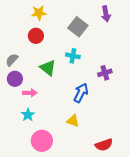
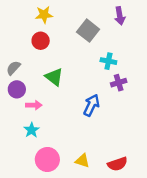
cyan cross: (73, 56) -> (108, 61), moved
yellow triangle: (73, 121) -> (82, 161), moved

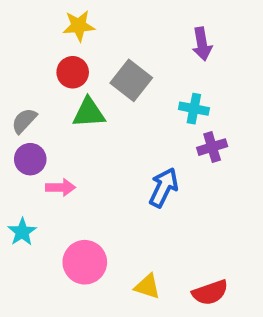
purple arrow: (120, 16) -> (202, 44), moved
gray square: (88, 31) -> (131, 80), moved
green triangle: (54, 77) -> (89, 113), moved, turned -42
cyan star: (32, 130) -> (22, 232), moved
pink circle: (47, 159) -> (85, 262), moved

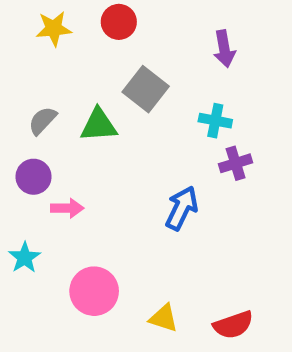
yellow star: (79, 26) -> (54, 29), moved
red circle: (73, 72) -> (119, 22), moved
gray semicircle: (24, 121) -> (42, 121), moved

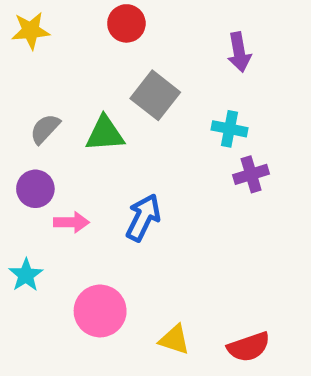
yellow star: (54, 29) -> (31, 31), moved
blue arrow: (182, 208) -> (143, 218), moved

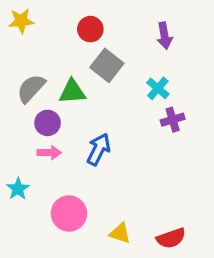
red circle: (126, 23) -> (90, 29), moved
gray semicircle: (45, 129) -> (31, 88), size x1.4
cyan cross: (229, 129) -> (158, 88), turned 30
purple circle: (35, 189) -> (48, 123), moved

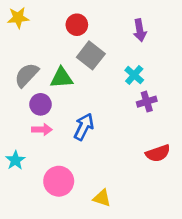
red semicircle: (171, 238) -> (158, 153), moved

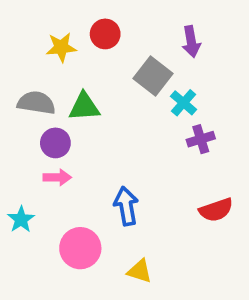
yellow star: (18, 18) -> (61, 47), moved
gray square: (91, 55) -> (153, 76), moved
gray semicircle: (27, 75) -> (36, 103), turned 56
blue arrow: (84, 127) -> (126, 206), moved, turned -36

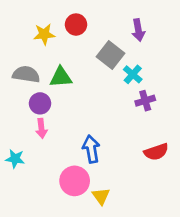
pink arrow: (57, 177) -> (41, 128), turned 84
cyan star: (21, 219) -> (15, 159), turned -30
pink circle: (80, 248) -> (75, 181), moved
yellow triangle: (140, 271) -> (101, 196), turned 36

